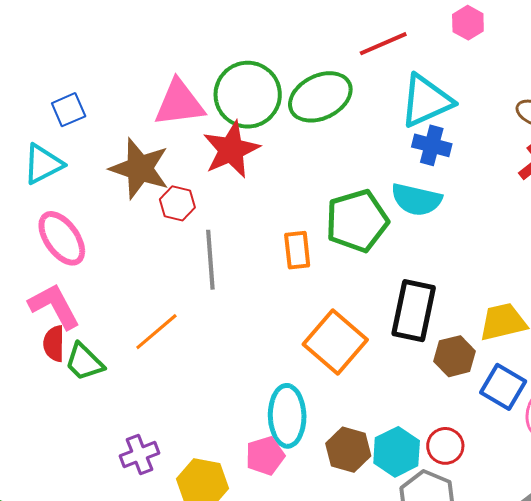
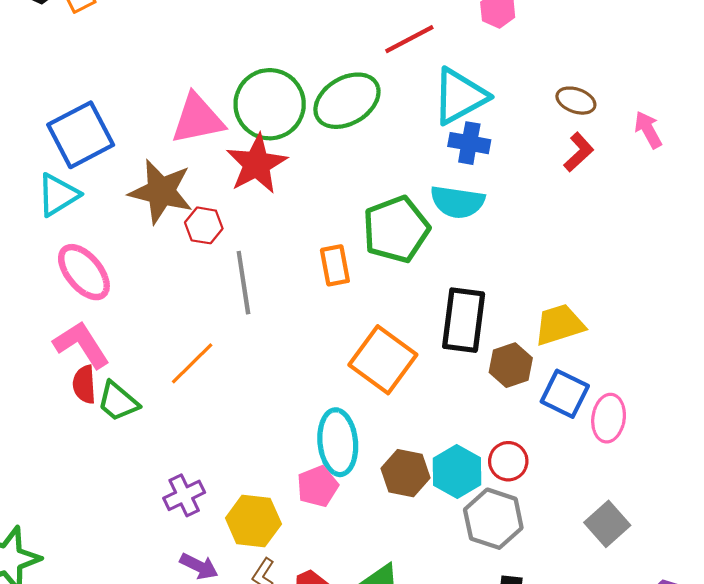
blue square: (69, 110) -> (81, 135), size x1.8

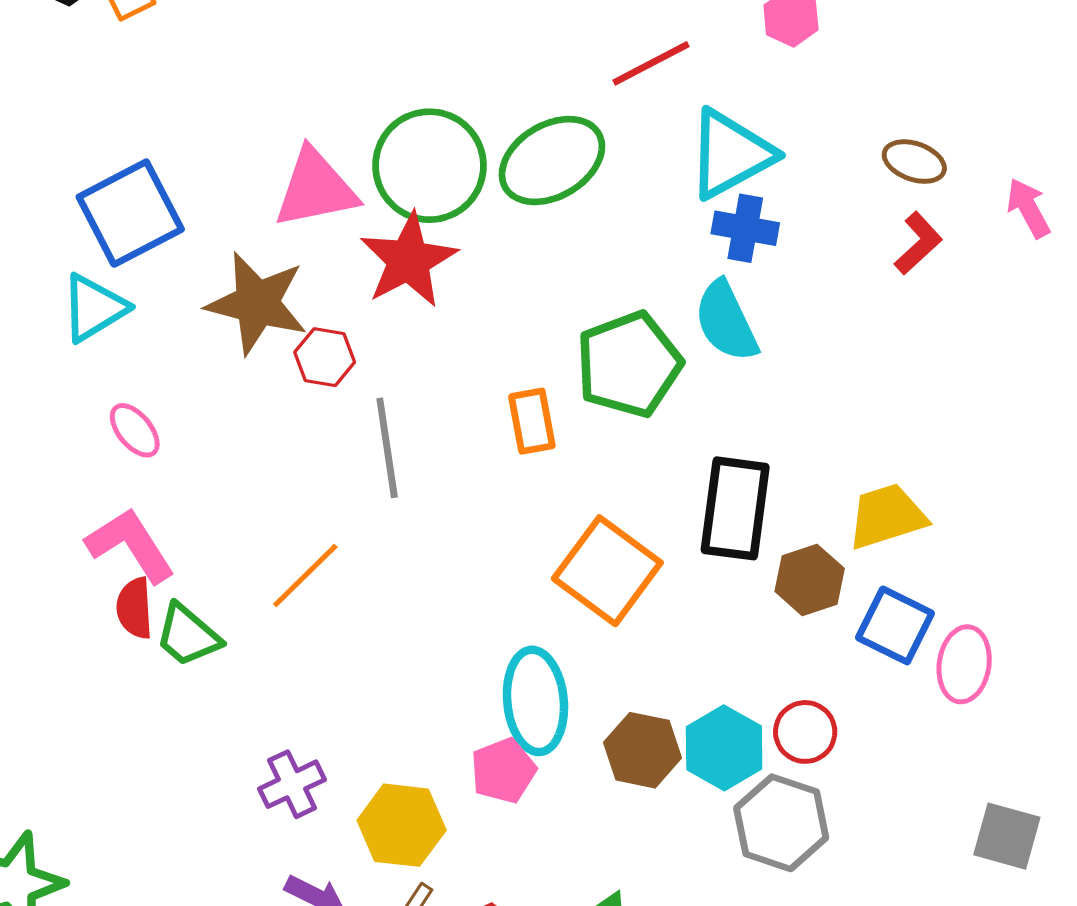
cyan semicircle: (457, 202) -> (726, 321), turned 56
pink ellipse: (84, 272) -> (135, 430), size x0.6
gray square: (607, 524) -> (1007, 836), moved, turned -33

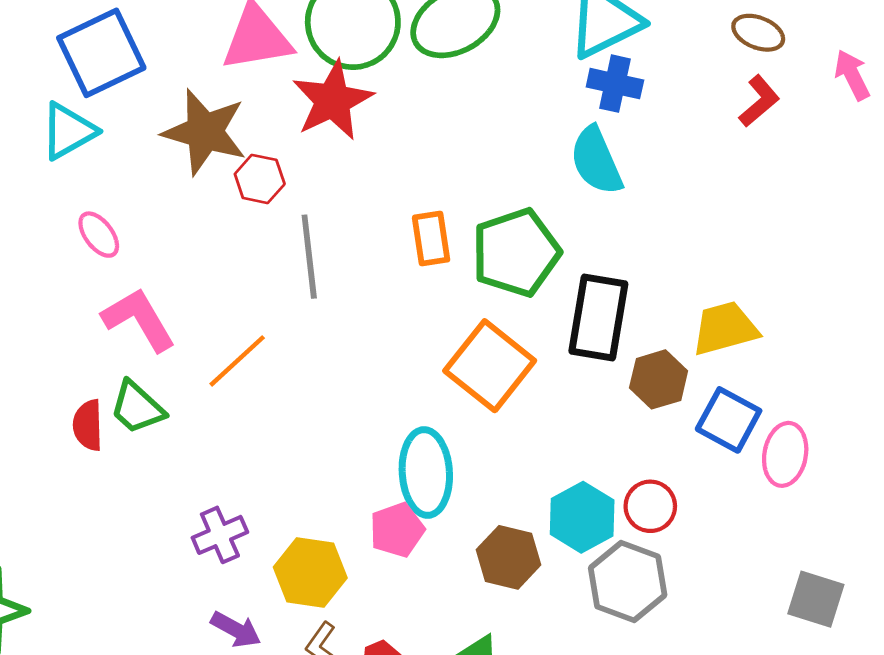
green pentagon: (629, 364) -> (516, 253), moved
pink L-shape: (130, 545) -> (139, 320), moved
red semicircle: (135, 608) -> (88, 425), moved
brown hexagon: (643, 750) -> (509, 557), moved

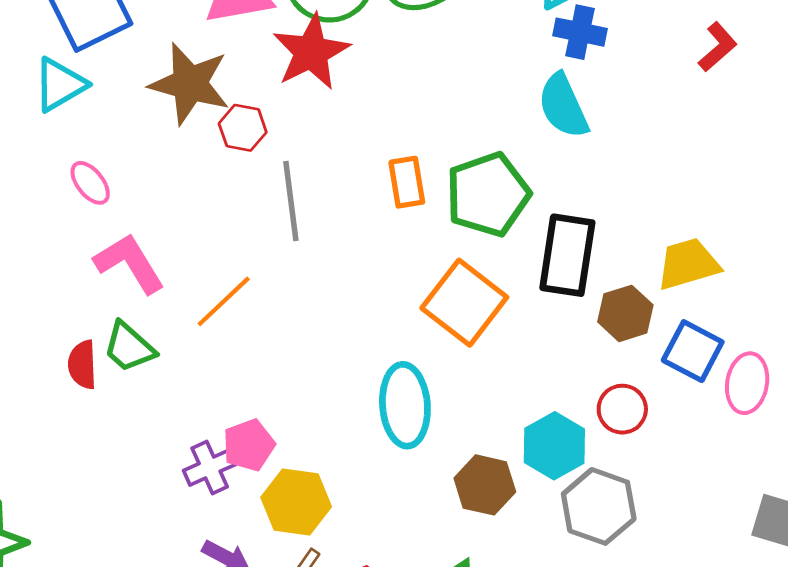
red circle: (650, 506) -> (622, 409), moved
pink pentagon: (397, 530) -> (249, 445), moved

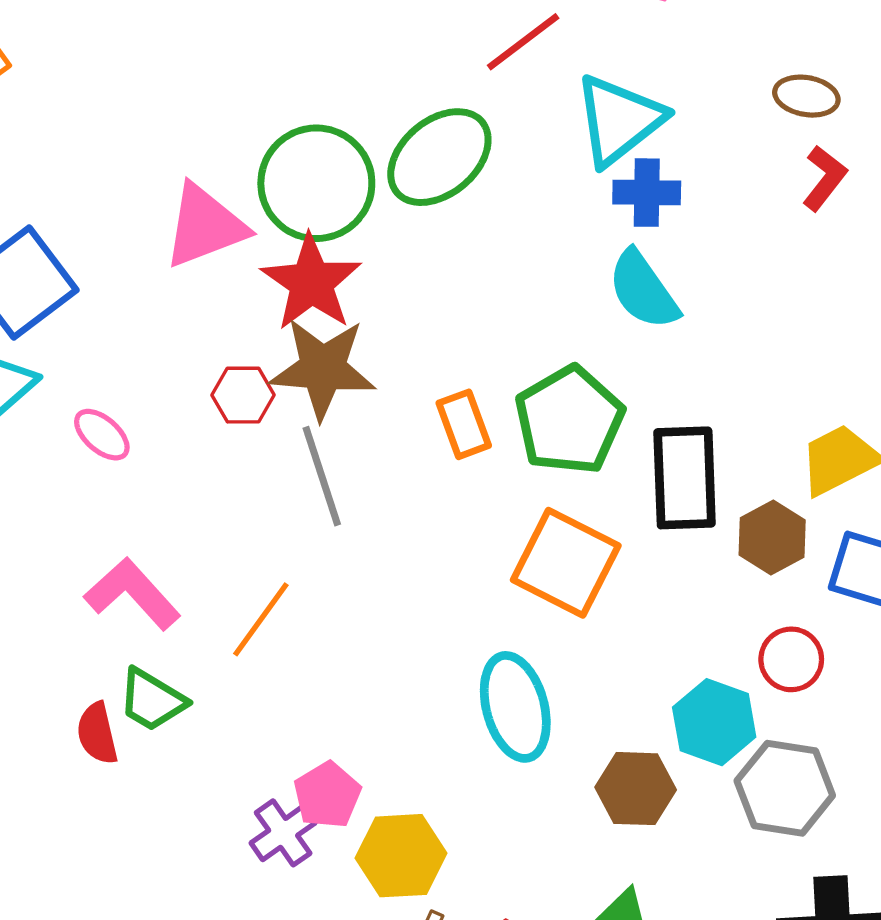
brown star: (190, 84) -> (323, 368), moved
pink ellipse: (90, 183) -> (102, 435), moved

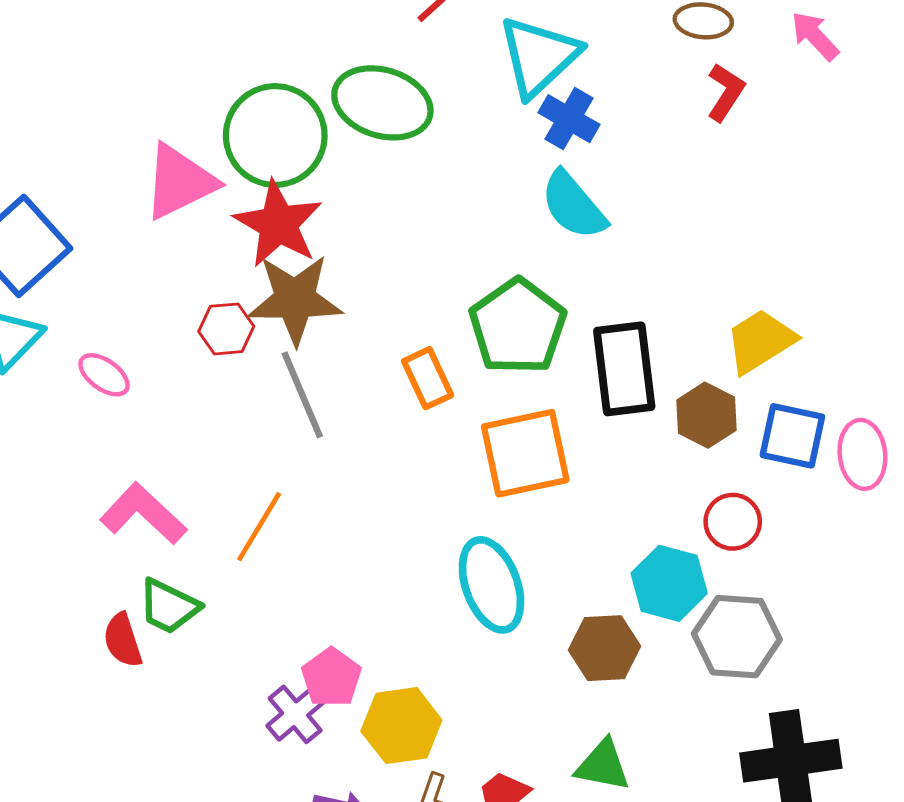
green ellipse: (439, 157) -> (382, 103), turned 62
blue cross: (647, 193) -> (569, 119), turned 34
orange rectangle: (464, 424) -> (428, 378), moved
orange square: (566, 563) -> (525, 453), turned -34

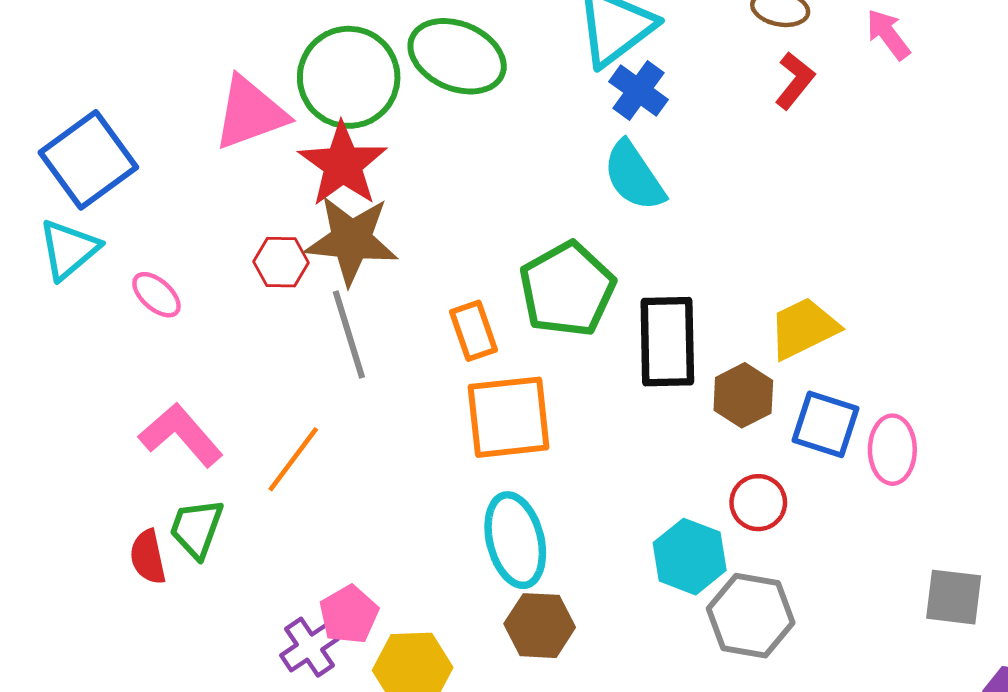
orange square: (525, 453) -> (509, 417), moved
green trapezoid: (169, 606) -> (197, 528), turned 78
brown hexagon: (605, 648) -> (540, 626), moved

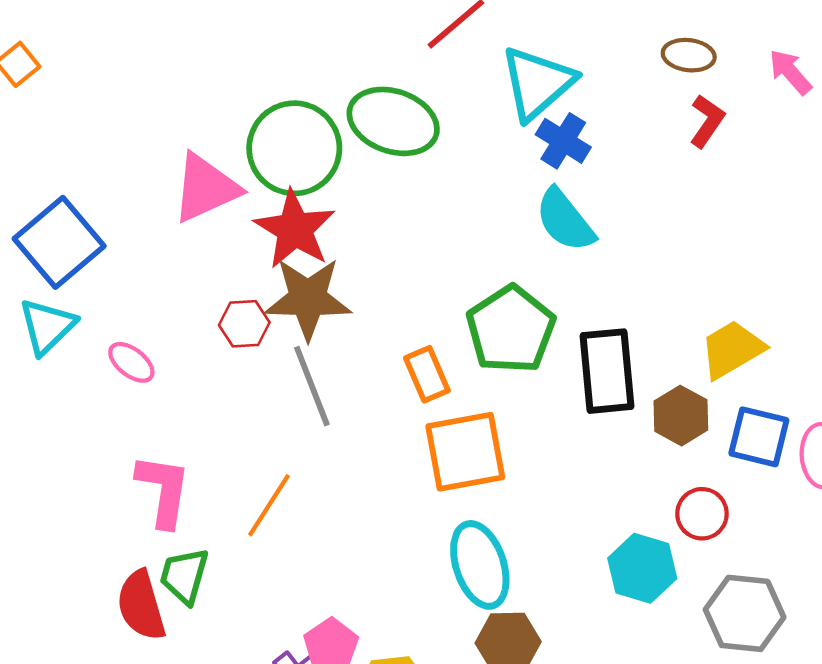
pink L-shape: (181, 435) -> (163, 490), turned 54
red semicircle: (148, 557) -> (141, 605), size x1.4
gray hexagon: (751, 616) -> (745, 613), moved

